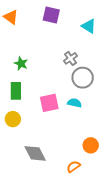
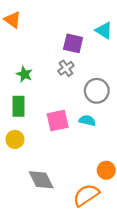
purple square: (51, 15) -> (73, 43), moved
gray cross: (70, 58) -> (66, 68), moved
orange semicircle: (74, 167) -> (86, 195), size x1.6

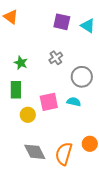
purple square: (73, 43) -> (62, 22), moved
yellow circle: (15, 139) -> (28, 115), moved
orange semicircle: (86, 195) -> (64, 154), moved, turned -40

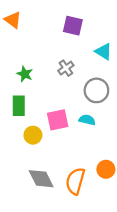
cyan triangle: (88, 26) -> (104, 52), moved

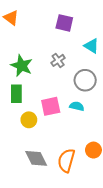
green star: (25, 74) -> (22, 66), size x1.5

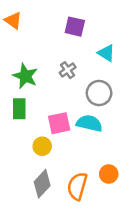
cyan semicircle: (77, 106) -> (89, 123), size x1.5
yellow circle: (29, 120) -> (42, 146), moved
gray diamond: (36, 158) -> (42, 184), turned 70

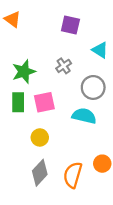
green star: (25, 76) -> (24, 72), turned 30
pink square: (59, 123) -> (44, 102), moved

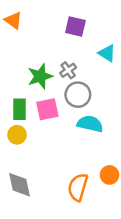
green star: (24, 72) -> (40, 76), moved
gray circle: (93, 87) -> (78, 95), moved
yellow circle: (40, 137) -> (17, 135), moved
gray diamond: (40, 173) -> (19, 185), moved, turned -55

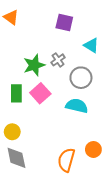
gray circle: (78, 95) -> (81, 78), moved
pink square: (47, 109) -> (40, 93), turned -30
yellow circle: (17, 135) -> (12, 132), moved

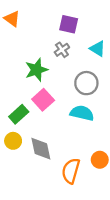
gray cross: (58, 60) -> (62, 50), moved
green rectangle: (16, 93) -> (19, 114), moved, turned 48
gray diamond: (16, 158) -> (41, 149), moved

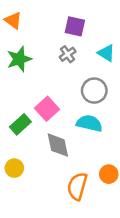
green star: (36, 70) -> (19, 59), moved
yellow circle: (13, 141) -> (14, 168), moved
gray diamond: (41, 149) -> (58, 145), moved

